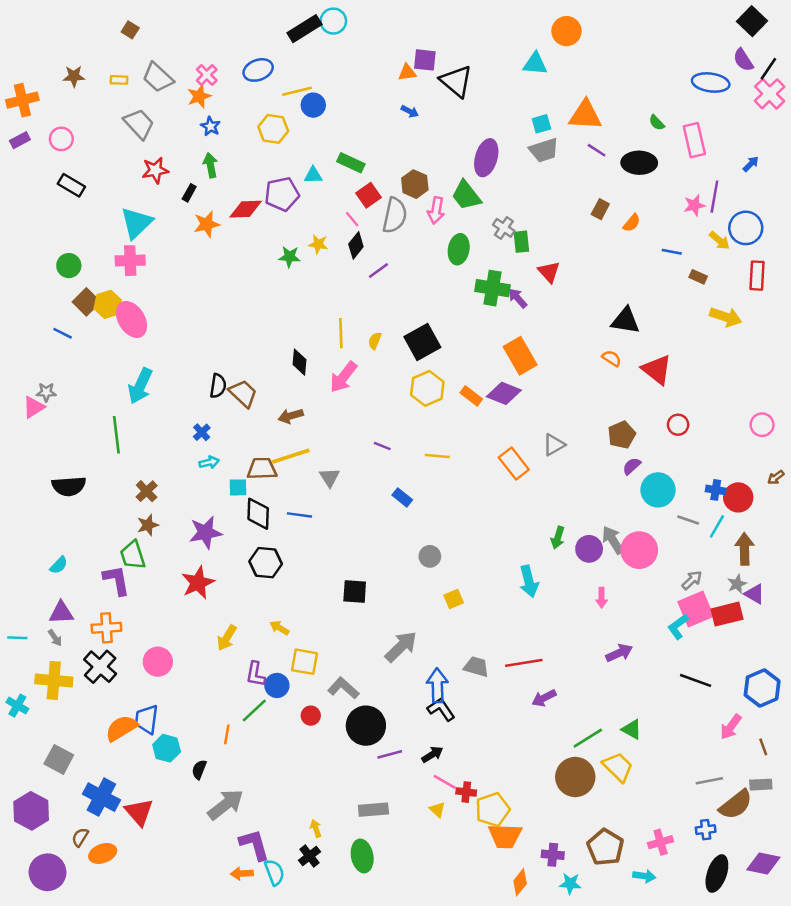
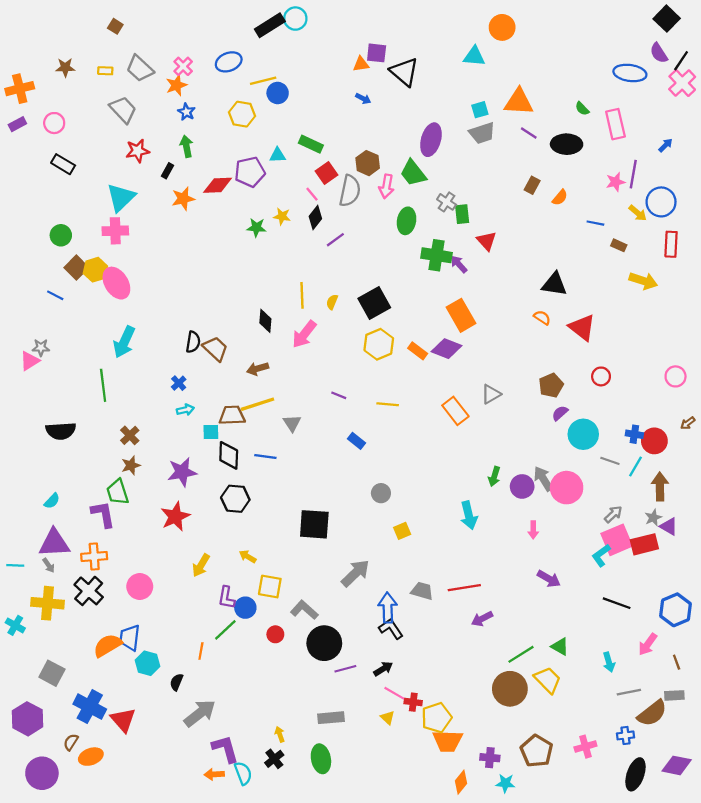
black square: (355, 591) -> (314, 524), size x1.4
purple triangle: (61, 613) -> (54, 543), size x1.4
purple arrow: (619, 653) -> (549, 579), turned 55
cyan arrow: (644, 876) -> (609, 662), moved, turned 66

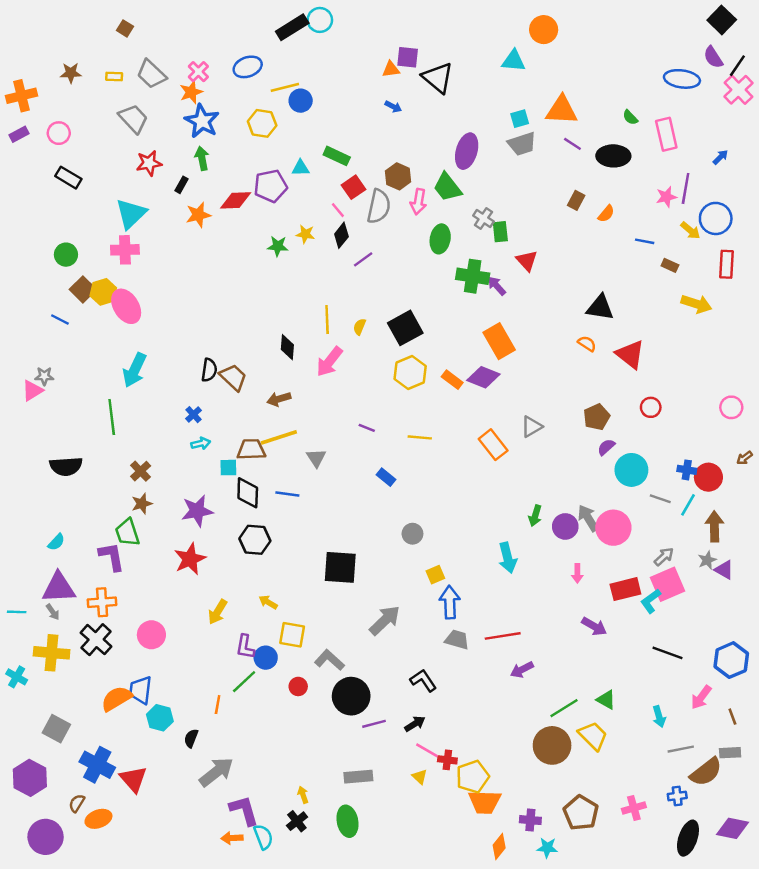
blue star: (186, 112) -> (202, 121), size x1.8
red rectangle: (644, 544) -> (625, 589), moved
blue arrow: (388, 608) -> (450, 602), moved

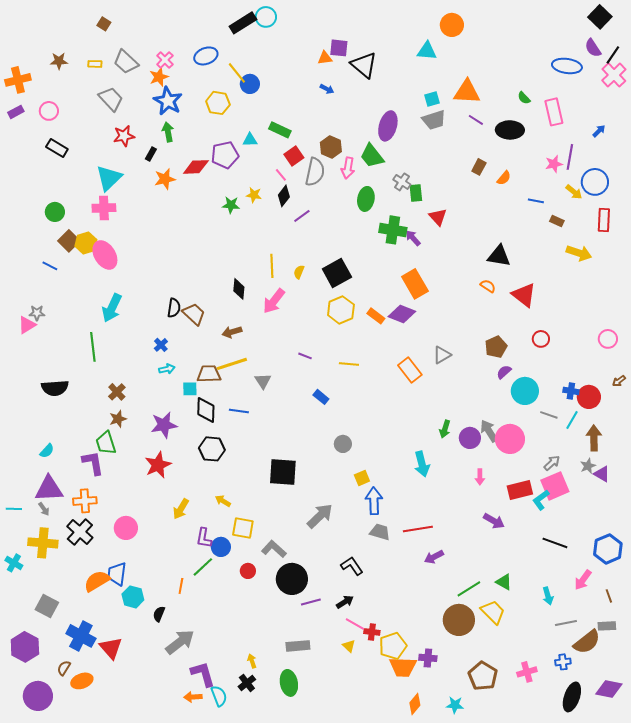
yellow line: (285, 87) -> (237, 73), turned 65
purple cross: (530, 820) -> (428, 658), moved

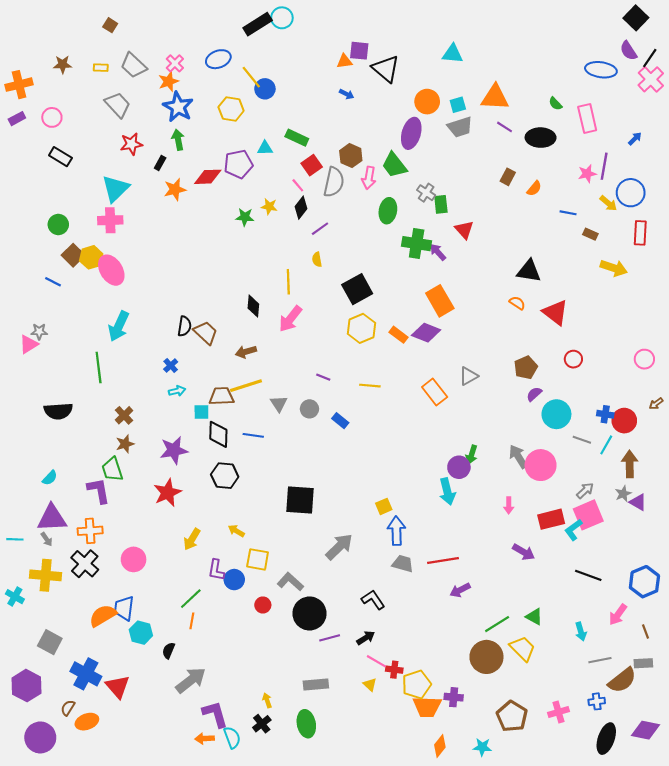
orange circle: (452, 25) -> (427, 102), moved
yellow semicircle: (299, 272) -> (317, 259), moved, turned -32
purple circle: (470, 438) -> (459, 467), moved
gray circle: (343, 444) -> (309, 409), moved
green line: (203, 567) -> (191, 599), moved

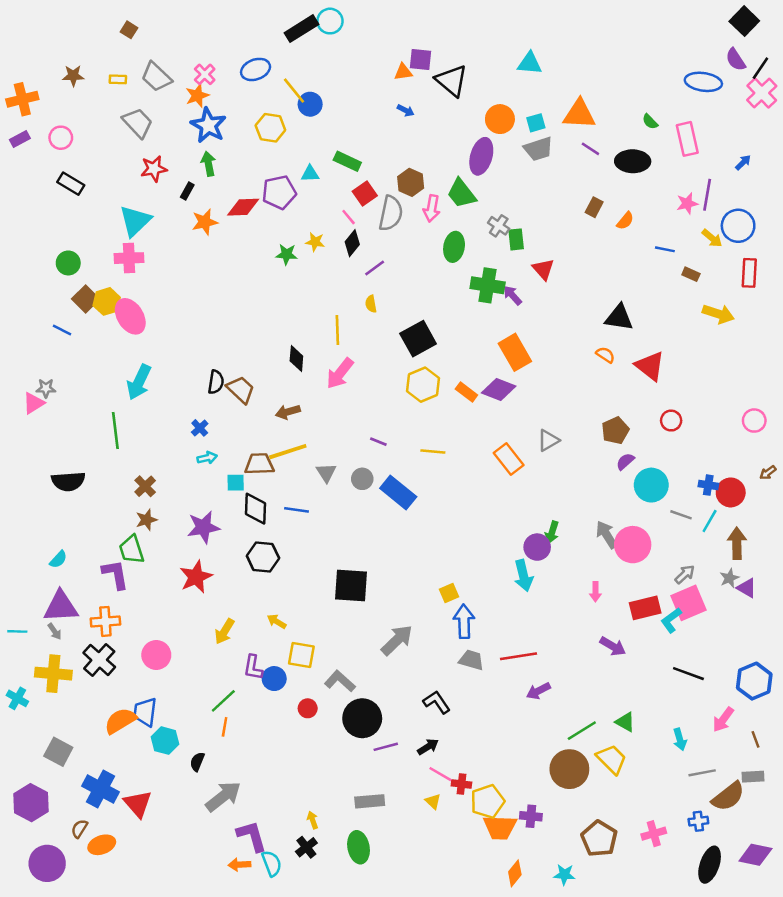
blue rectangle: (340, 421) -> (398, 492), size x1.8

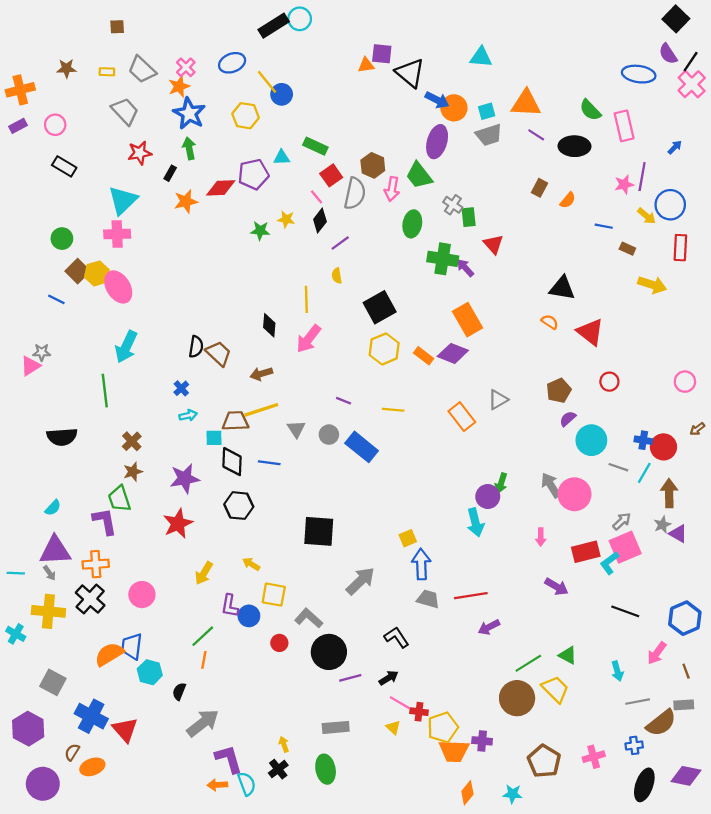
brown square: (129, 30) -> (117, 27), turned -35
blue arrow: (406, 110) -> (437, 100), moved, size x1.5
green semicircle: (650, 122) -> (590, 110), size x1.5

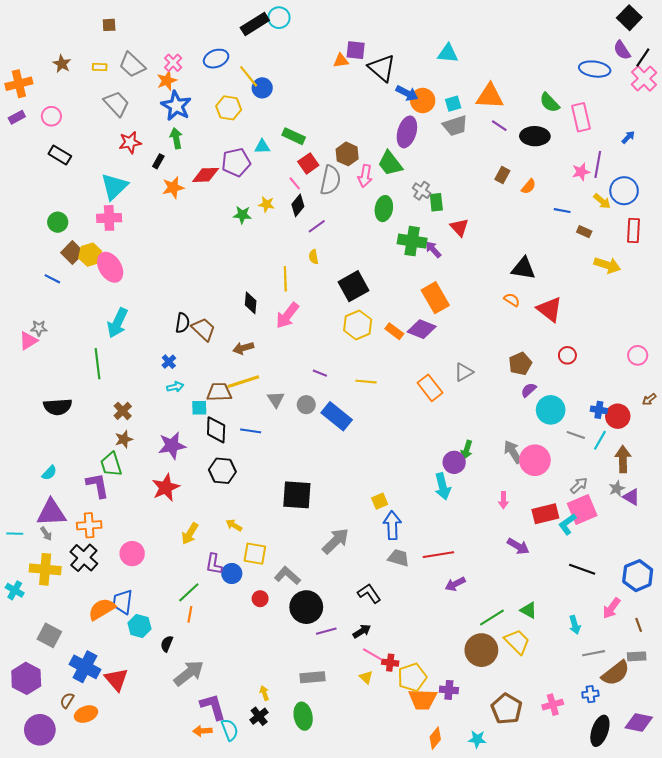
brown star: (66, 68) -> (62, 64), turned 30

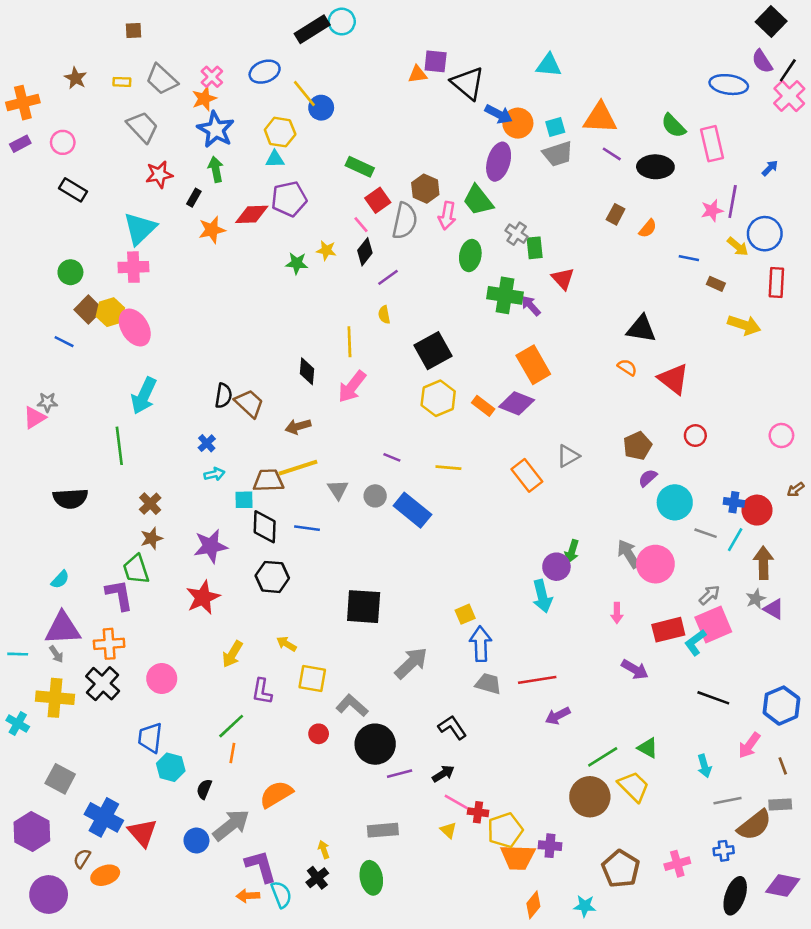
cyan triangle: (262, 147) -> (275, 159), moved
blue circle: (232, 573) -> (196, 841), moved
orange semicircle: (102, 609) -> (276, 794), moved

